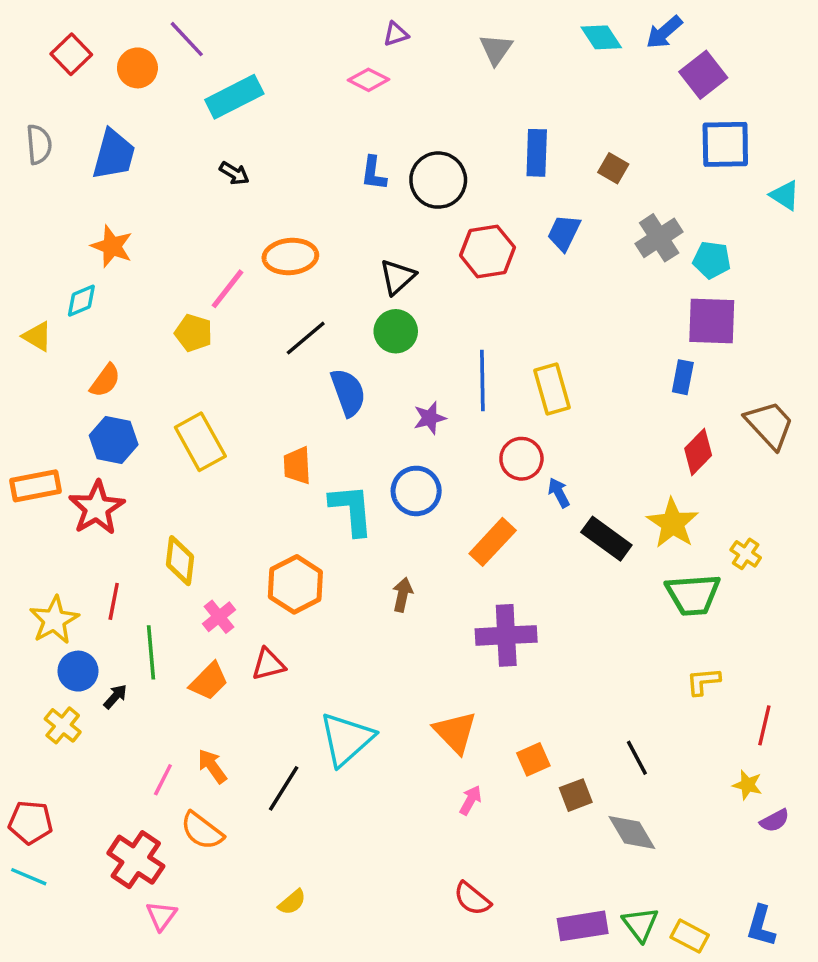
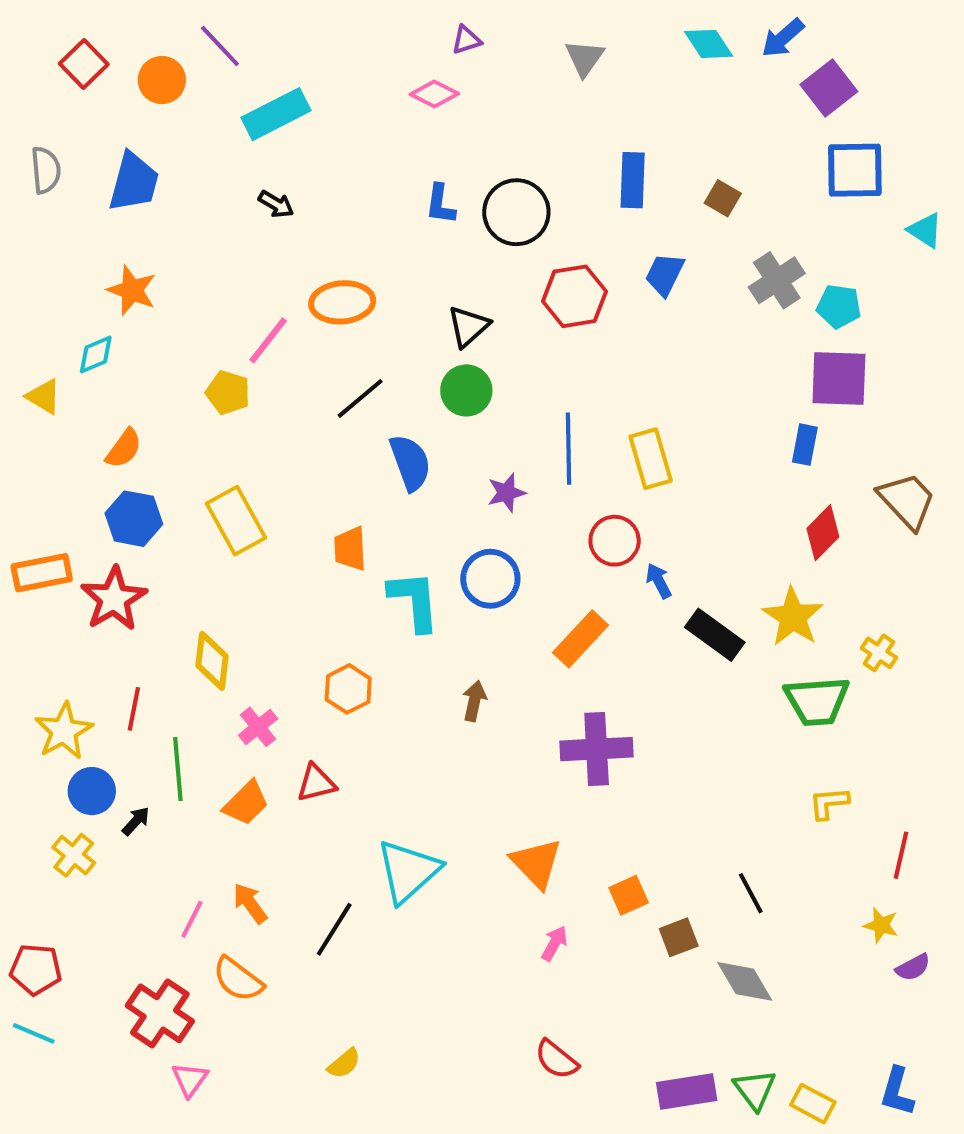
orange hexagon: (295, 584) -> (348, 689), size x0.7

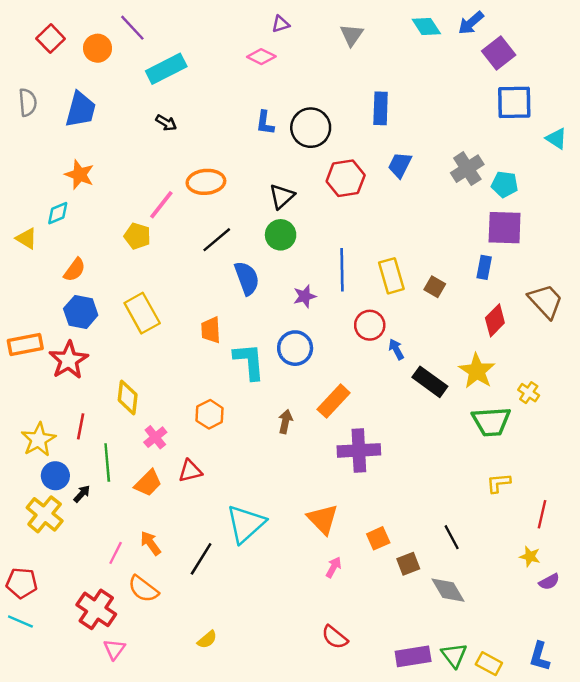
brown square: (723, 198) -> (435, 287), moved
orange rectangle: (581, 639) -> (334, 401), moved
yellow cross: (74, 855) -> (45, 514), size x1.4

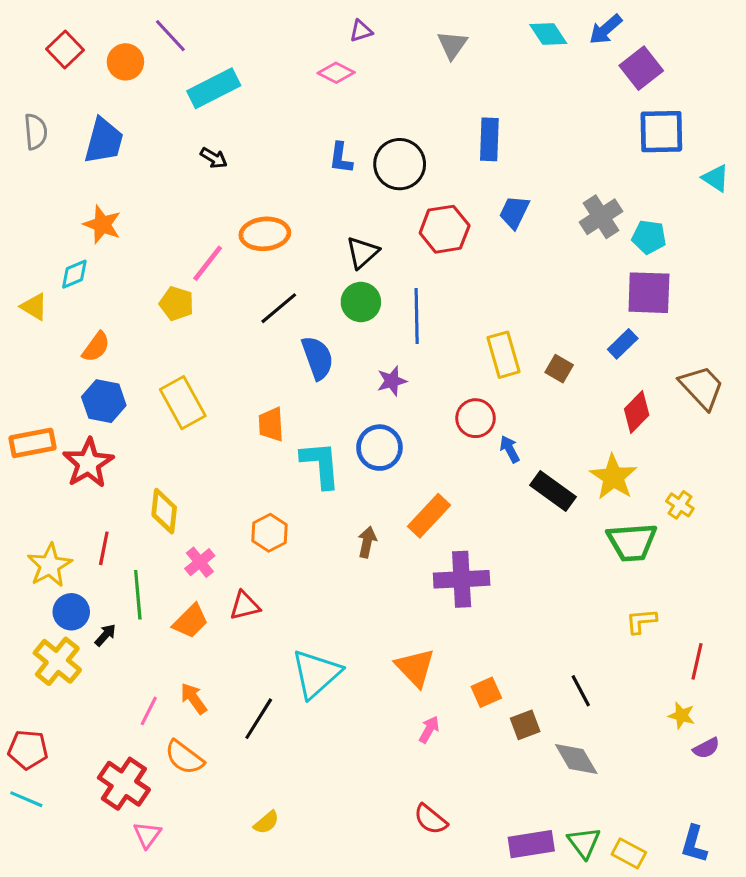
blue rectangle: (484, 267) -> (623, 344), turned 35
blue line: (342, 270) -> (417, 316), moved

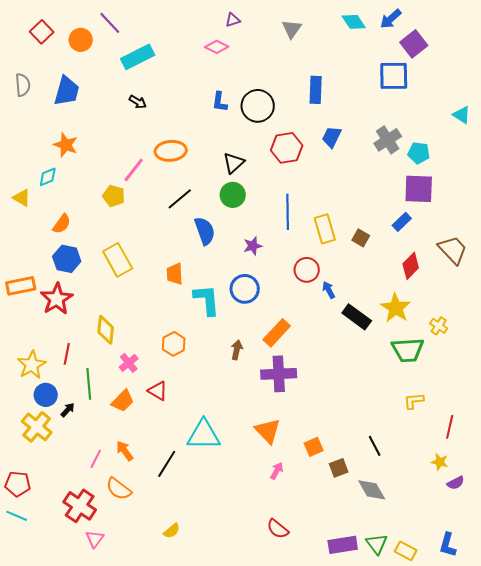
blue square: (661, 132) -> (394, 76), moved
blue line: (417, 316) -> (288, 212), moved
purple cross: (462, 579) -> (279, 374), moved
red triangle: (245, 606) -> (158, 391), turned 45
cyan triangle: (316, 674) -> (204, 435), turned 42

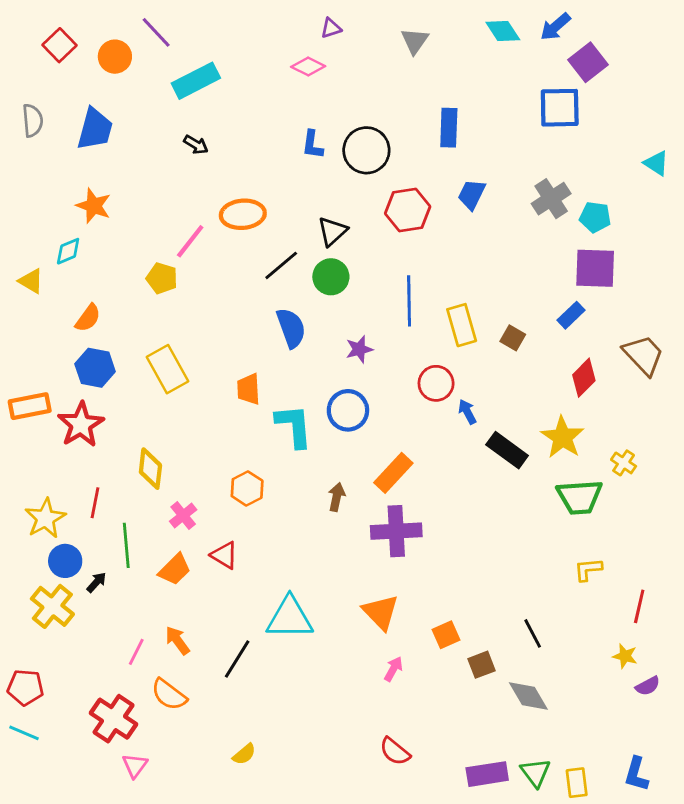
black line: (180, 199) -> (281, 265), moved
yellow rectangle: (406, 551) -> (577, 783), turned 55

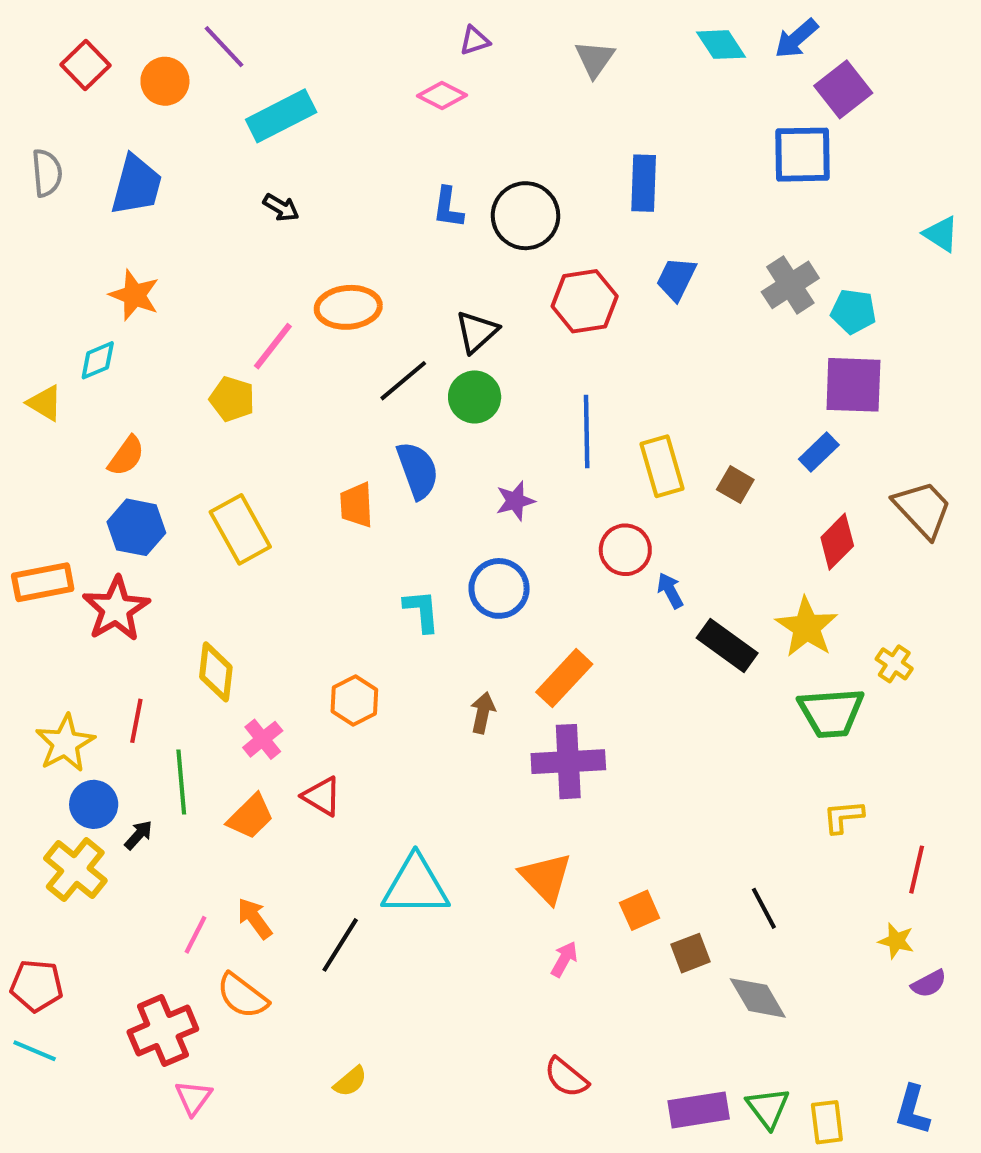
orange trapezoid: (248, 389) -> (356, 505), moved
cyan L-shape: (294, 426) -> (422, 611), size x0.7
red cross: (114, 719) -> (163, 1030), turned 33

